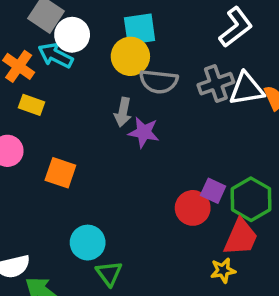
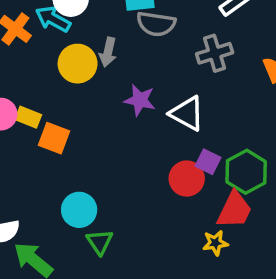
yellow circle: (130, 56) -> (78, 64), moved
gray semicircle: (159, 81) -> (156, 24), moved
white triangle: (246, 89) -> (187, 113), moved, turned 36
yellow rectangle: (32, 105) -> (28, 117), moved
gray arrow: (123, 112) -> (108, 52), moved

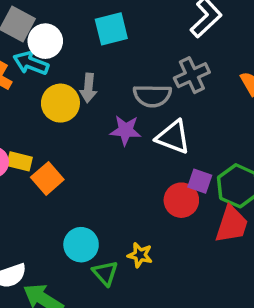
gray semicircle: (156, 24) -> (152, 96), moved
orange square: (54, 138) -> (47, 178), turned 36
yellow star: (215, 243) -> (140, 255), moved, turned 30

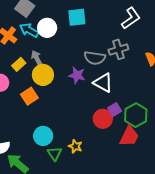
white circle: (45, 41) -> (47, 28), moved
gray arrow: (88, 88) -> (37, 58), moved, turned 140
yellow circle: (60, 103) -> (43, 75), moved
yellow rectangle: (20, 161) -> (19, 64), moved, turned -64
purple square: (200, 181) -> (115, 110), turned 32

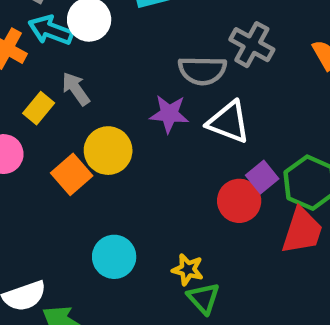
gray cross: (118, 49) -> (252, 45), turned -36
yellow circle: (43, 75) -> (108, 151), moved
green triangle: (54, 154) -> (203, 298), moved

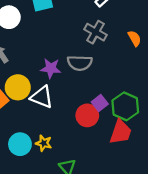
gray semicircle: (202, 70) -> (80, 63), moved
white triangle: (229, 122) -> (42, 97), moved
yellow star: (188, 269) -> (44, 143), moved

